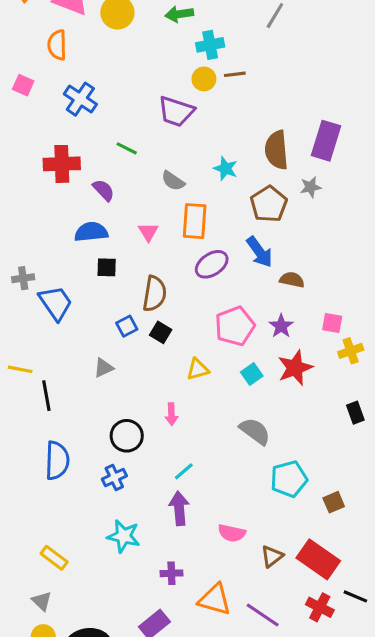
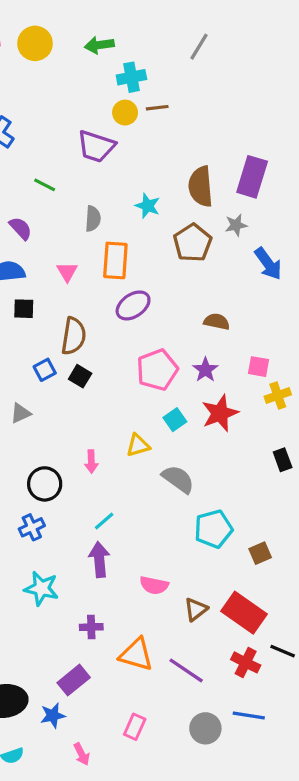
gray semicircle: (173, 181) -> (93, 219), turned -120
blue arrow: (260, 252) -> (268, 264), moved
yellow triangle: (198, 369) -> (138, 445), moved

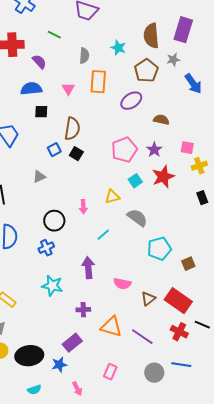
purple ellipse: (133, 305) -> (131, 101), moved
black rectangle: (283, 460) -> (202, 198), moved
cyan line: (104, 521) -> (103, 235), moved

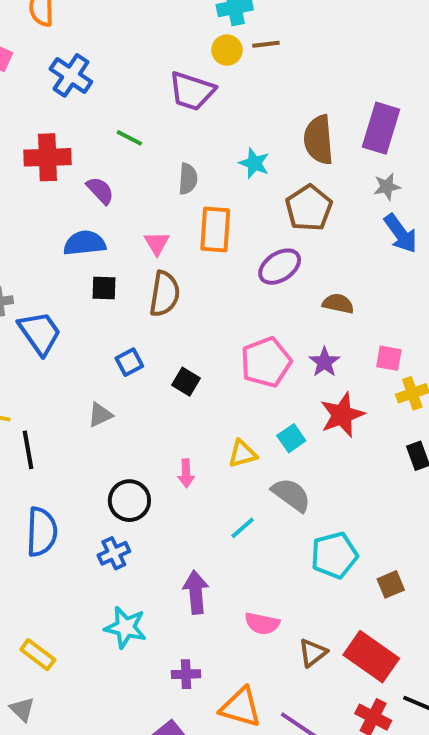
gray star: (173, 60) -> (387, 187), moved
brown semicircle: (72, 129) -> (165, 294), moved
black square: (76, 154) -> (186, 382), moved
cyan square: (135, 181) -> (291, 438), moved
cyan line: (103, 235) -> (243, 528), moved

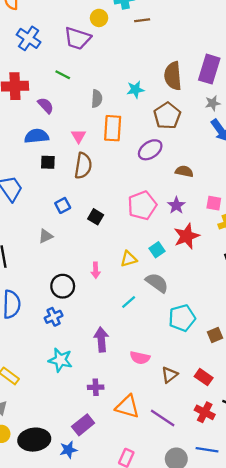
yellow circle: (227, 50) -> (99, 18), moved
purple trapezoid: (192, 91) -> (77, 38), moved
cyan star: (254, 163) -> (135, 90), turned -30
red rectangle: (371, 657) -> (204, 377), size x0.6

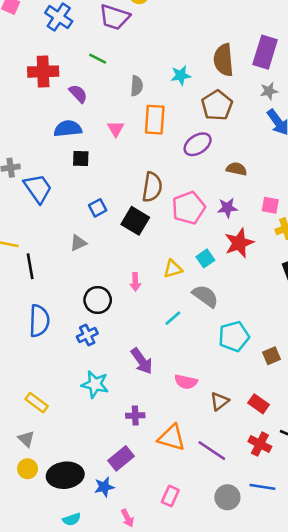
brown semicircle: (83, 166) -> (152, 187), moved
purple star: (176, 205) -> (227, 208), turned 30
black square: (96, 217) -> (135, 221), size x1.5
purple arrow: (101, 340) -> (142, 361), turned 150

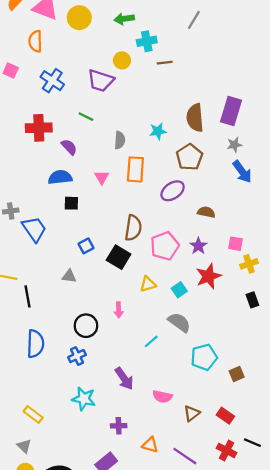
purple star: (227, 208) -> (198, 246), turned -30
gray triangle: (78, 243) -> (69, 276), turned 32
yellow triangle: (173, 269) -> (148, 284), moved
orange triangle: (172, 438) -> (150, 445), size x0.7

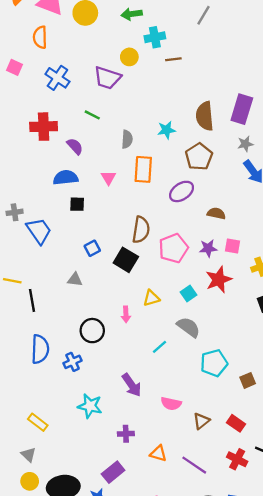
pink square: (236, 244) -> (233, 246), moved
purple star: (198, 246) -> (208, 248), turned 30
yellow triangle: (148, 284) -> (151, 298), moved
blue cross: (77, 356) -> (73, 362), moved

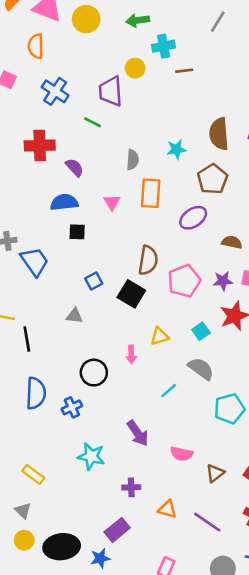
purple trapezoid: (107, 78) -> (111, 91), turned 68
green line: (92, 115) -> (93, 122), moved

